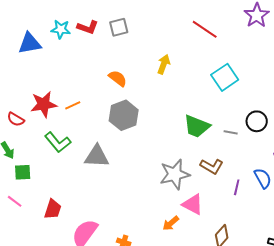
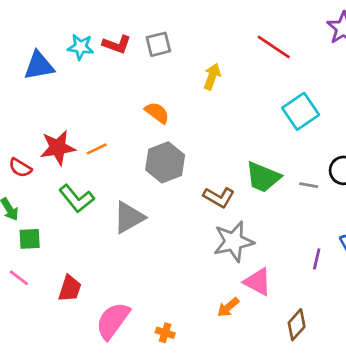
yellow arrow: (164, 64) -> (212, 76), moved
gray triangle: (97, 156) -> (129, 217), turned -32
brown L-shape: (212, 166) -> (219, 197), moved

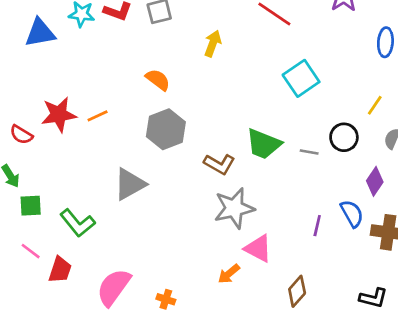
green L-shape: (77, 199) -> (77, 223), moved
pink line: (19, 278) -> (31, 251), moved
red trapezoid: (70, 288) -> (60, 270), moved

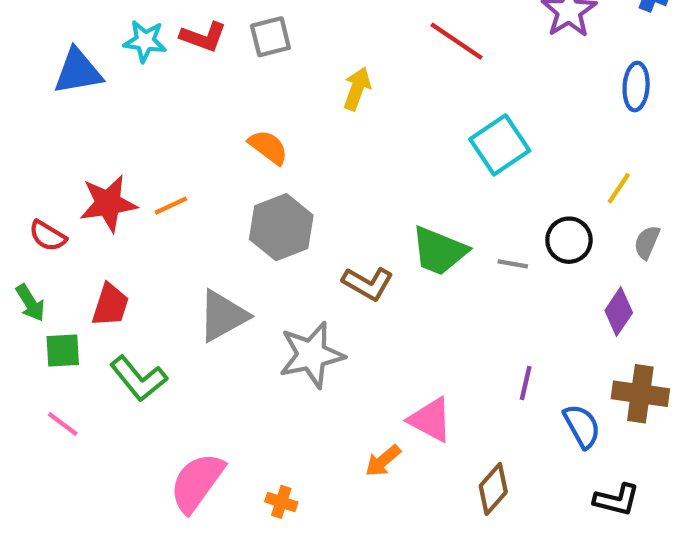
gray star: (234, 208) -> (312, 355), moved
blue semicircle: (352, 214) -> (582, 426), moved
red trapezoid: (60, 270) -> (110, 305), moved

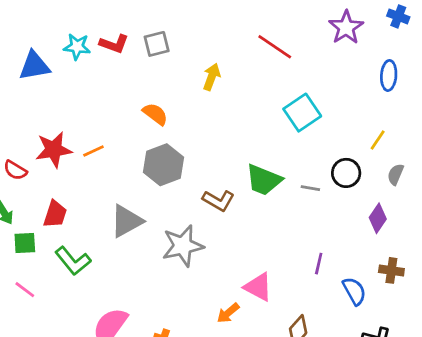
brown cross: (640, 394) -> (391, 270), size x0.7

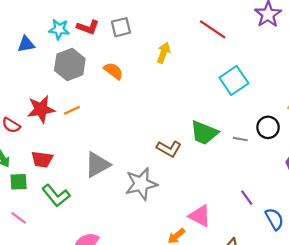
blue triangle: (34, 66) -> (26, 44), size x0.7
orange semicircle: (155, 114) -> (113, 71), moved
gray hexagon: (163, 165) -> (70, 64), moved
red trapezoid: (55, 214) -> (42, 159), turned 80
purple line: (319, 264) -> (247, 198), turned -49

